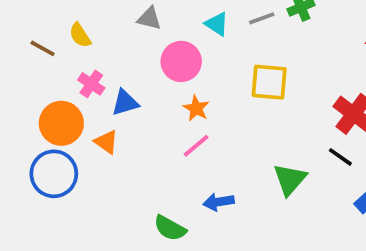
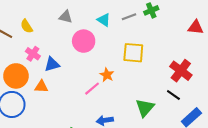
orange star: (196, 108) -> (107, 75), moved
orange triangle: (106, 142) -> (41, 87), turned -32

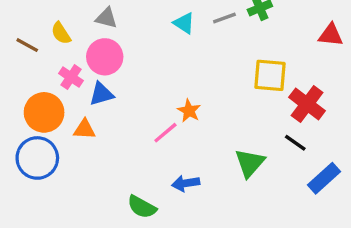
gray triangle: (66, 17) -> (106, 18), moved
pink circle: (84, 41) -> (105, 57), moved
yellow square: (133, 53) -> (270, 75), moved

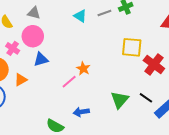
blue triangle: (101, 94) -> (41, 59), moved
orange triangle: (85, 129) -> (21, 80), turned -32
black line: (295, 143) -> (146, 98), moved

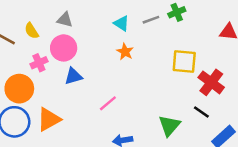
pink cross: (13, 48) -> (39, 63), turned 32
orange star: (83, 69) -> (125, 52), moved
orange triangle: (21, 80) -> (49, 119), moved, size x1.5
black line: (146, 98) -> (201, 112), moved

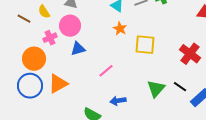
yellow square: (184, 62) -> (145, 45), moved
black line: (201, 112) -> (180, 87), moved

